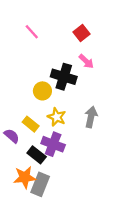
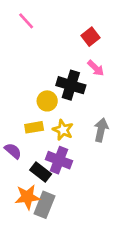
pink line: (32, 32) -> (26, 21), moved
yellow rectangle: (31, 124) -> (34, 127), moved, turned -49

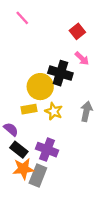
yellow circle: (47, 101) -> (40, 87), size x1.5
purple cross: (59, 160) -> (47, 150), moved
black rectangle: (41, 172) -> (19, 150), moved

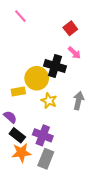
yellow rectangle: (29, 109) -> (18, 91), moved
gray rectangle: (38, 175) -> (46, 159), moved

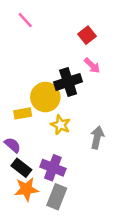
black cross: (55, 66) -> (68, 82), turned -35
gray arrow: (78, 101) -> (97, 137), moved

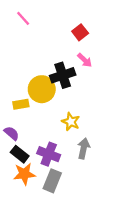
yellow star: (61, 125) -> (71, 122), moved
gray arrow: (97, 137) -> (84, 148), moved

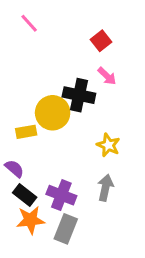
black cross: (63, 75) -> (79, 95), turned 30
yellow star: (71, 122) -> (108, 145), moved

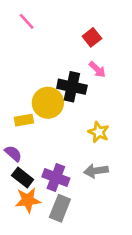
gray arrow: (105, 188) -> (96, 171), turned -110

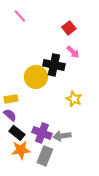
yellow rectangle: (24, 120) -> (11, 99), moved
gray arrow: (96, 171) -> (62, 136), moved

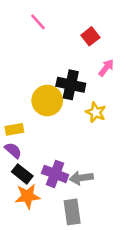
pink line: (20, 16) -> (38, 22), moved
pink arrow: (73, 52) -> (106, 68), moved, turned -96
yellow star: (74, 99) -> (96, 112), moved
gray rectangle: (45, 156) -> (72, 212), moved, turned -30

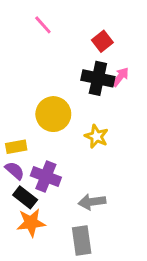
black cross: (71, 85) -> (98, 78), moved
yellow star: (96, 112) -> (96, 136), moved
purple cross: (55, 174) -> (46, 177), moved

